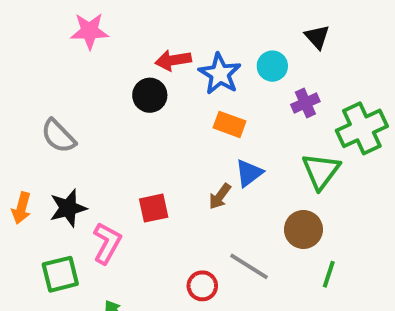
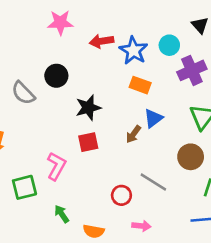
pink star: (89, 31) -> (60, 23), moved
black circle: (150, 95) -> (56, 76), moved
purple cross: (305, 103) -> (192, 70), size x1.5
black star: (68, 208) -> (88, 108), moved

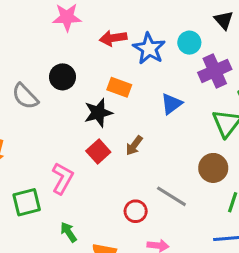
orange rectangle: (140, 85) -> (119, 87), moved
blue triangle: (153, 118) -> (171, 104), moved
brown arrow: (133, 134) -> (134, 146), moved
red square: (88, 142) -> (98, 152), turned -30

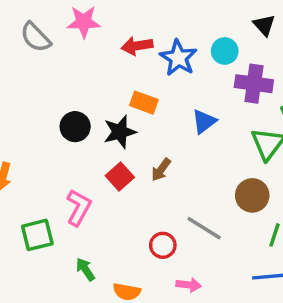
purple cross: (215, 71) -> (254, 84), turned 32
black circle: (62, 77) -> (75, 127), moved
gray semicircle: (25, 96) -> (36, 37), moved

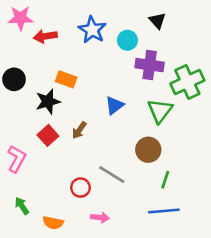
red arrow: (137, 46) -> (45, 36), moved
blue star: (178, 58) -> (92, 30), moved
blue triangle: (204, 121) -> (114, 105), moved
black circle: (75, 127) -> (14, 79), moved

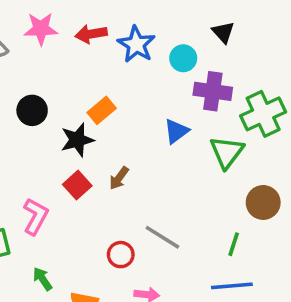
red arrow: (45, 36) -> (91, 34), moved
orange rectangle: (66, 79) -> (102, 110), turned -60
blue triangle: (114, 105) -> (176, 131), moved
brown circle: (148, 150) -> (263, 202), moved

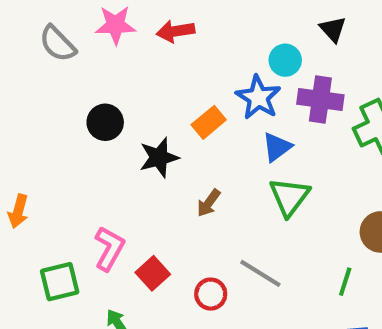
blue star: (136, 44) -> (258, 97), moved
orange rectangle: (102, 110) -> (209, 122), moved
green triangle: (227, 152) -> (289, 197), moved
red square: (77, 185) -> (153, 273), moved

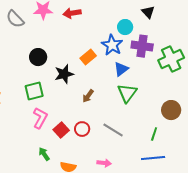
green square: (60, 282) -> (34, 91), moved
red circle: (211, 294) -> (82, 129), moved

